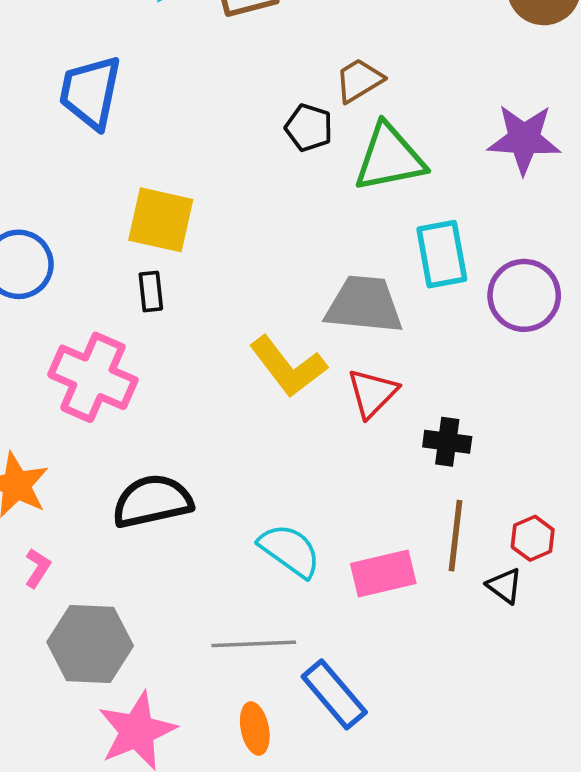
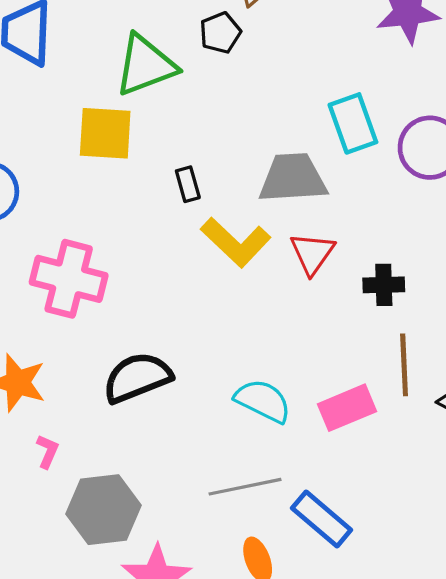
black pentagon: (309, 128) -> (220, 33), turned -30
green triangle: (389, 158) -> (145, 65), moved
black rectangle: (151, 291) -> (188, 184), moved

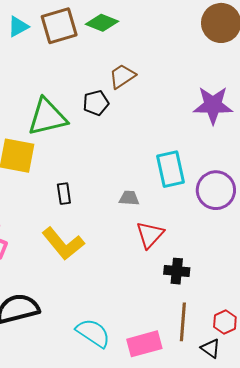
gray trapezoid: (293, 178) -> (129, 198), size x0.5
yellow L-shape: (236, 242) -> (63, 244), moved
red triangle: (312, 253) -> (150, 235), moved

